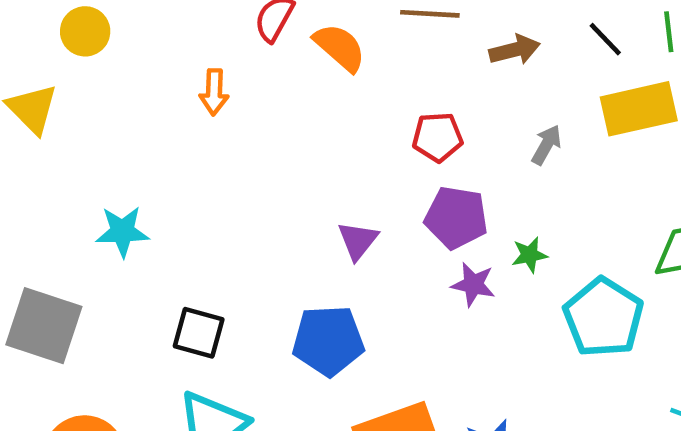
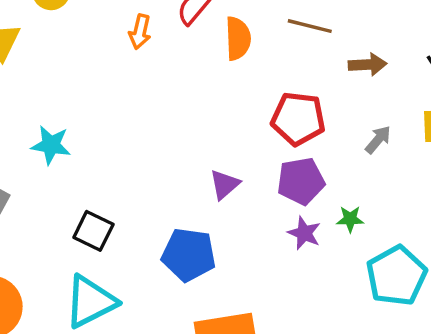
orange semicircle: (340, 47) -> (238, 38), turned 36
orange arrow: (214, 92) -> (140, 32), moved
red pentagon: (438, 137) -> (298, 119), size x1.4
purple pentagon: (456, 218) -> (301, 181), turned -30

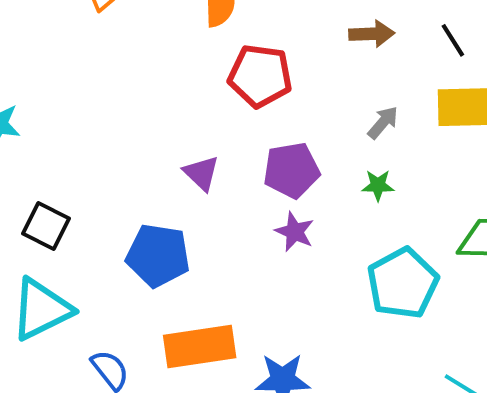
red pentagon: (298, 119) -> (260, 76), moved
purple triangle: (225, 184) -> (201, 173), turned -36
green star: (350, 219) -> (378, 185), moved

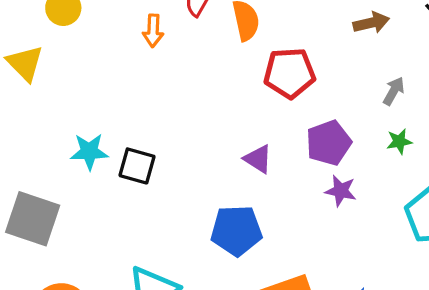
black square: (46, 226) -> (137, 166), moved

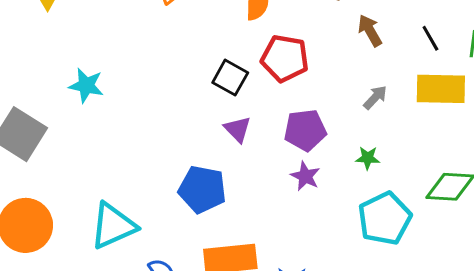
brown arrow: (371, 23) -> (370, 31), turned -120
green star: (399, 141) -> (368, 158), moved
black square: (137, 166) -> (230, 78), moved

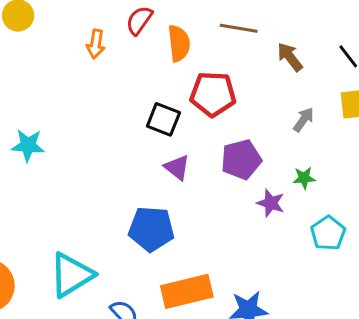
purple star: (305, 176) -> (271, 203), moved
cyan pentagon: (385, 219) -> (328, 233), size x0.7

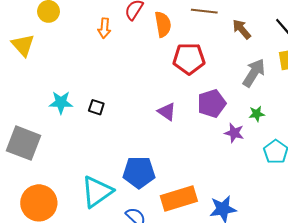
black square: (163, 119) -> (96, 107), moved, size x0.7
gray arrow: (304, 120) -> (254, 73), size x1.6
blue pentagon: (151, 229) -> (139, 172), moved

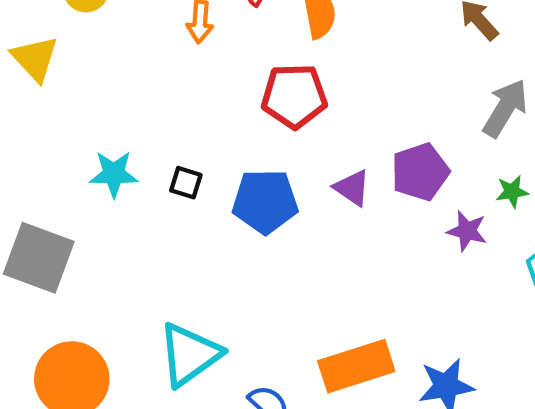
red pentagon: (189, 59) -> (294, 96), moved
purple triangle: (167, 112) -> (352, 188), moved
blue pentagon: (139, 172) -> (265, 201), moved

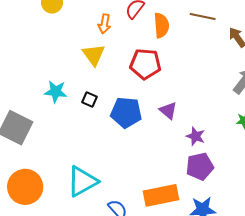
yellow triangle: (35, 59) -> (94, 55), moved
purple pentagon: (420, 172) -> (200, 166), moved
purple star: (467, 231) -> (196, 136), moved

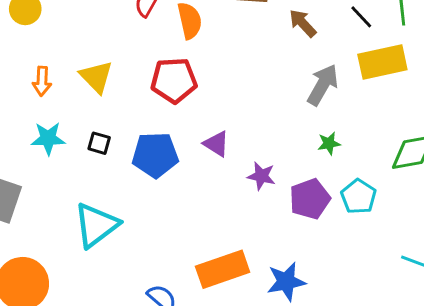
orange arrow: (104, 24) -> (42, 81), moved
purple pentagon: (200, 166) -> (310, 199), moved
cyan triangle: (82, 181) -> (96, 225), moved

